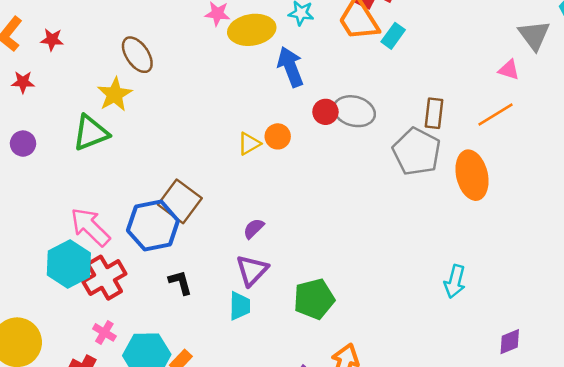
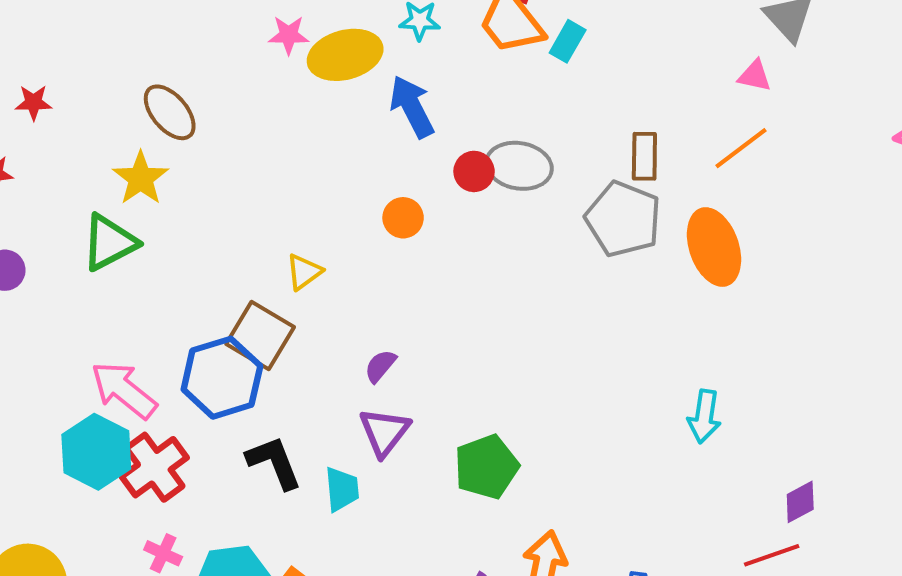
yellow triangle: (249, 144) -> (304, 272), moved
black L-shape: (180, 282) -> (274, 462), size x1.4
cyan trapezoid: (240, 306) -> (342, 489), moved

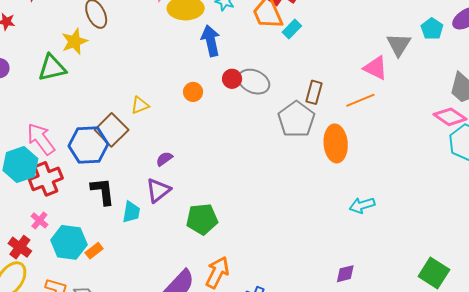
pink triangle: (755, 76) -> (376, 68), size x1.5
cyan arrow: (704, 416) -> (362, 205), moved, turned 50

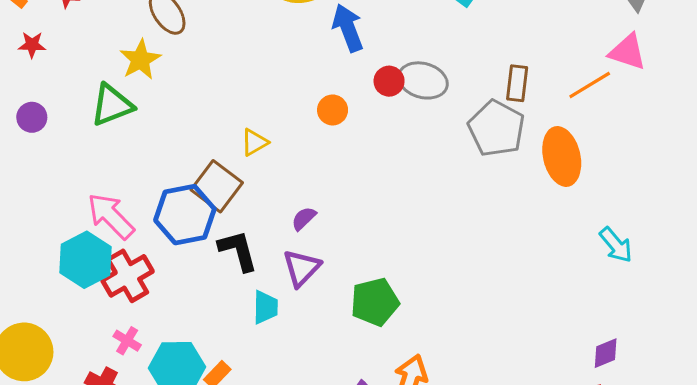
pink triangle: (376, 68) -> (628, 52), moved
black L-shape: (103, 191) -> (238, 251), moved
cyan arrow: (362, 205) -> (616, 245), turned -105

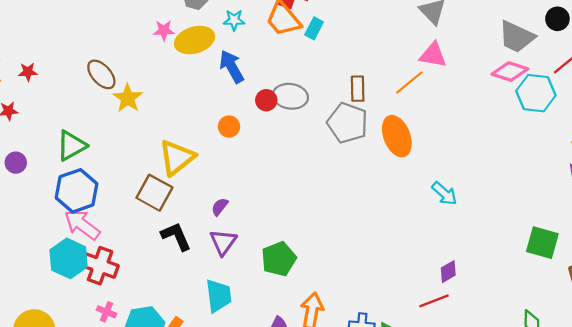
yellow star: (140, 60) -> (128, 98), moved
yellow triangle: (254, 142) -> (177, 158), size x1.8
blue hexagon: (185, 215) -> (77, 191), moved
red cross: (127, 276) -> (100, 266), turned -32
cyan trapezoid: (265, 307) -> (218, 296), moved, size x1.4

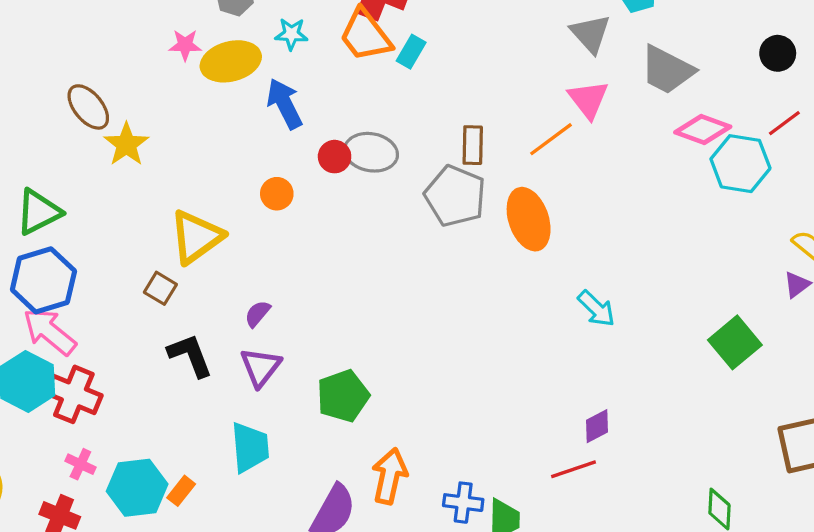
gray trapezoid: (517, 37) -> (667, 70), moved
pink triangle: (433, 55) -> (588, 99), turned 40
brown square: (154, 193) -> (160, 288), size x0.6
green square: (542, 243) -> (735, 342), moved, turned 32

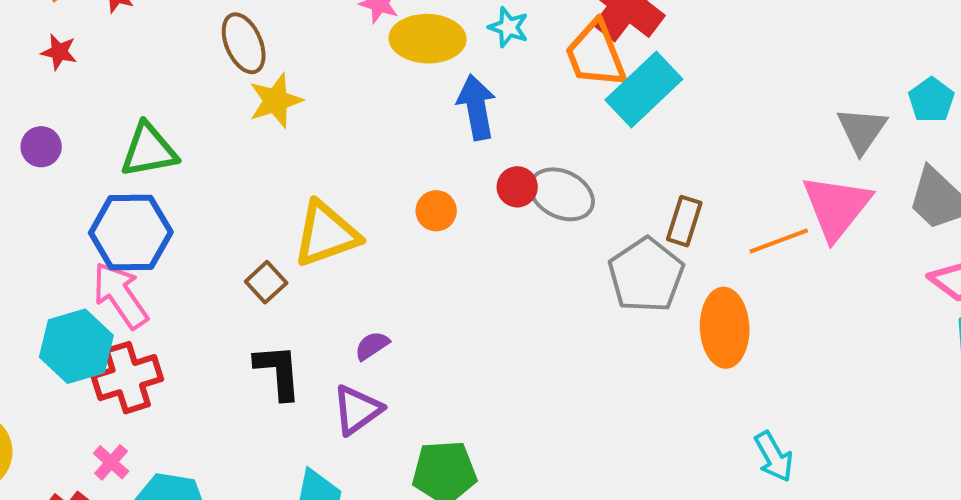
cyan rectangle: (411, 52) -> (644, 89), size x1.8
pink triangle: (588, 99) -> (836, 207), size x1.4
red cross: (74, 394) -> (127, 378), turned 34

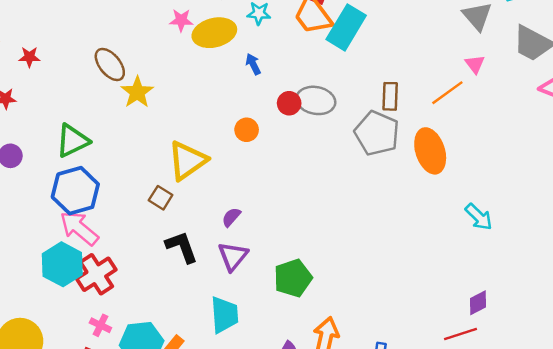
blue arrow: (476, 107) -> (253, 64), size x0.6
pink triangle: (836, 207) -> (475, 64), size x0.5

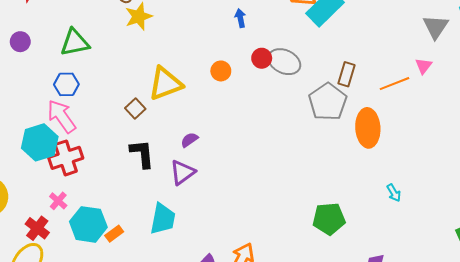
blue hexagon: (75, 191) -> (66, 84), size x0.6
cyan arrow: (479, 217) -> (394, 193), size x0.7
green pentagon: (293, 278) -> (329, 219), moved

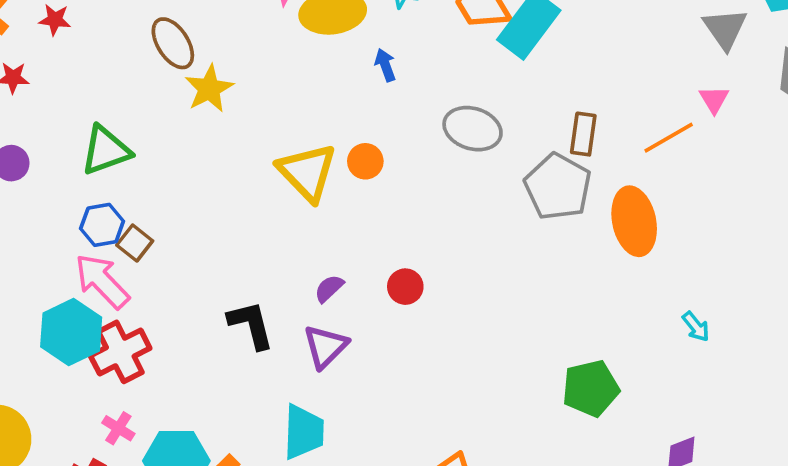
red circle: (262, 58) -> (405, 287), moved
yellow triangle: (165, 84) -> (307, 172), moved, turned -45
brown square: (135, 108) -> (135, 243), moved

